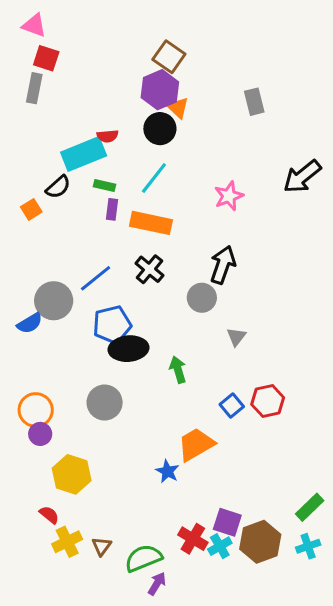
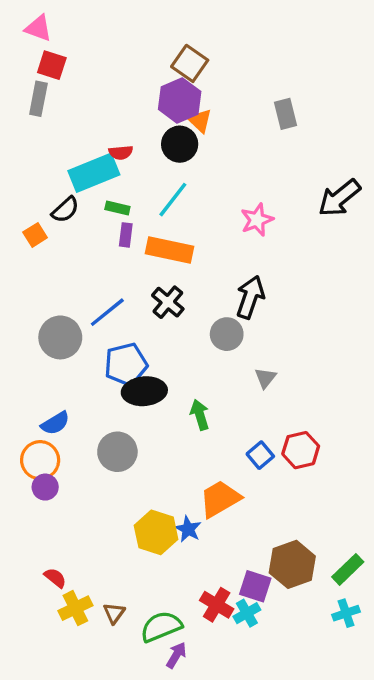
blue semicircle: (30, 323) -> (55, 423), moved
yellow hexagon: (72, 474) -> (156, 532), moved
brown hexagon: (260, 542) -> (292, 564), moved

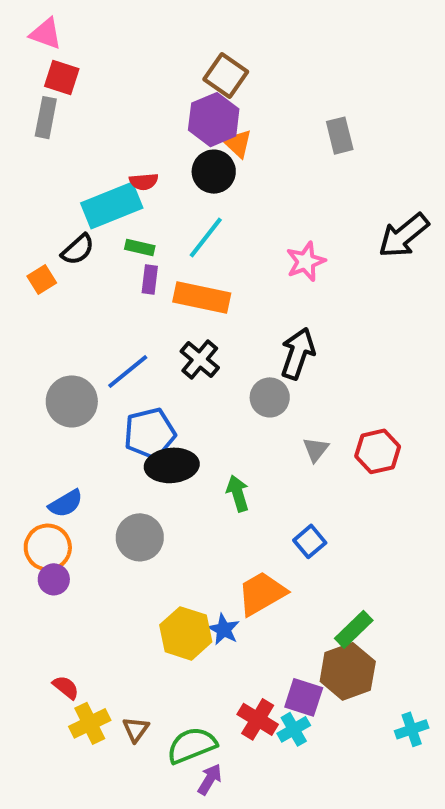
red hexagon: (301, 450) -> (378, 451), moved
green rectangle: (348, 569) -> (354, 629), moved

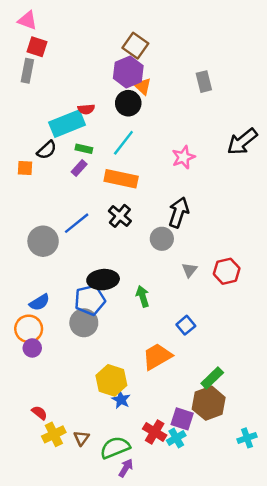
orange square: (42, 279) -> (25, 168), turned 35
purple rectangle: (150, 279) -> (79, 168), moved, turned 35
blue pentagon: (150, 433) -> (90, 300), moved
blue star: (224, 629) -> (121, 400), moved

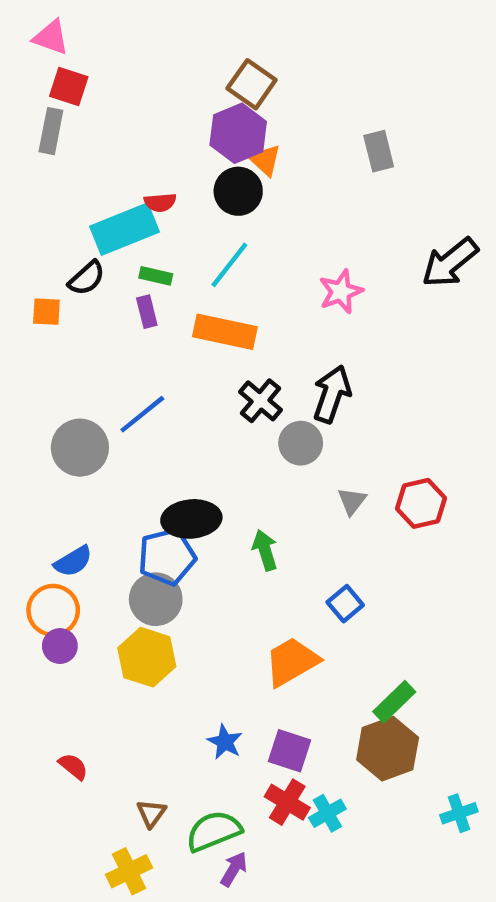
purple rectangle: (79, 168) -> (147, 312), turned -56
black cross: (120, 216) -> (261, 401), moved
yellow hexagon: (111, 380) -> (147, 657), moved
purple square: (182, 419) -> (289, 751), moved
yellow cross: (54, 434) -> (129, 871), moved

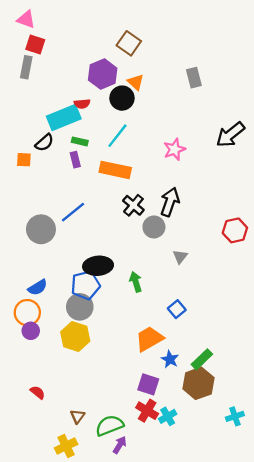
purple hexagon: (238, 133) -> (103, 74), moved
red hexagon: (421, 503) -> (235, 230), moved
blue star: (225, 742) -> (170, 359), moved

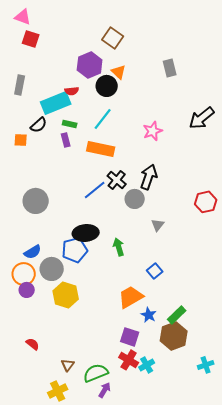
gray rectangle: (26, 67) -> (20, 85), moved
blue line: (73, 212) -> (95, 190), moved
gray circle: (80, 307) -> (52, 269), moved

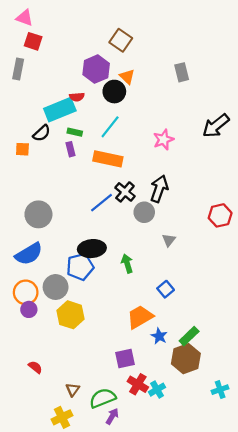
gray rectangle: (20, 85) -> (18, 69), moved
blue semicircle: (33, 252) -> (29, 254), moved, size x1.5
purple square: (130, 337) -> (125, 359), moved, turned -30

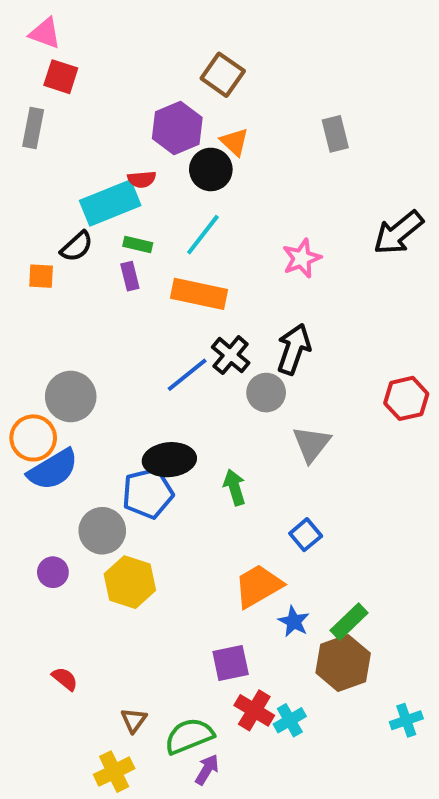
gray triangle: (169, 240) -> (312, 444), size x1.5
orange circle: (26, 292) -> (33, 438), moved

